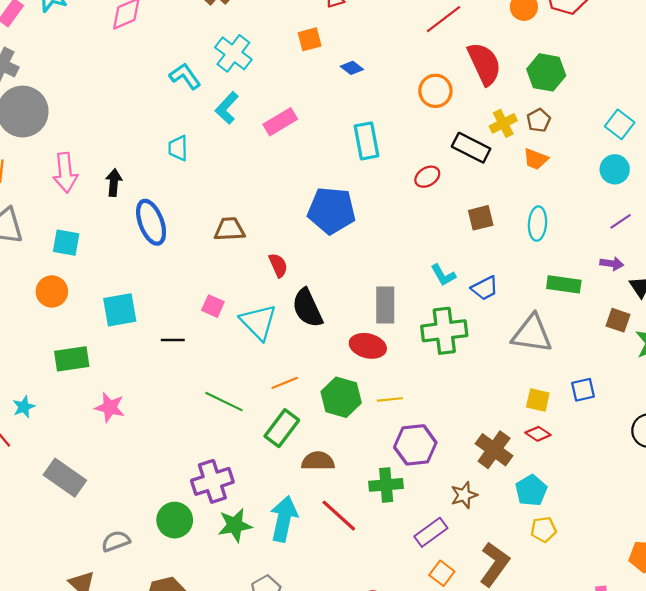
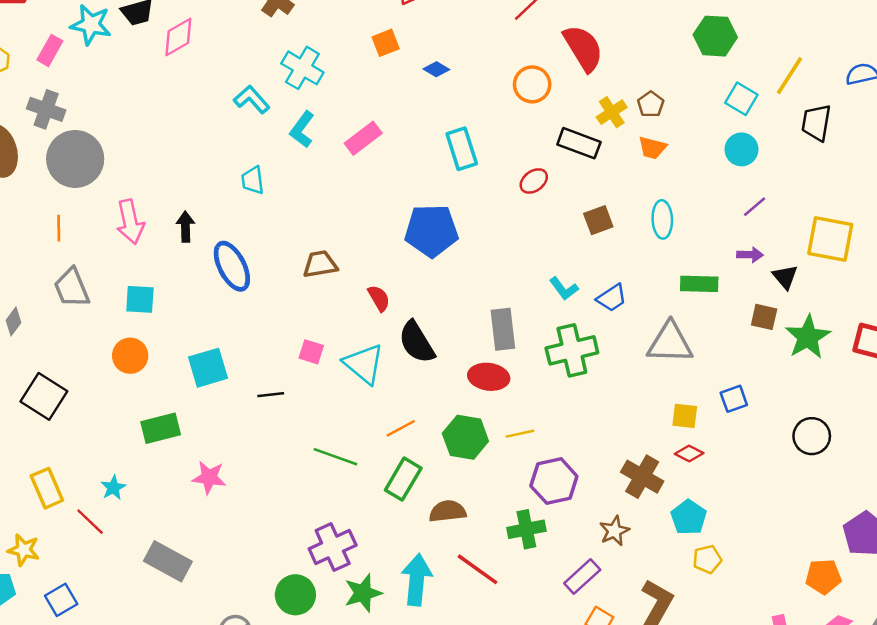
green hexagon: (546, 72) -> (715, 36), moved

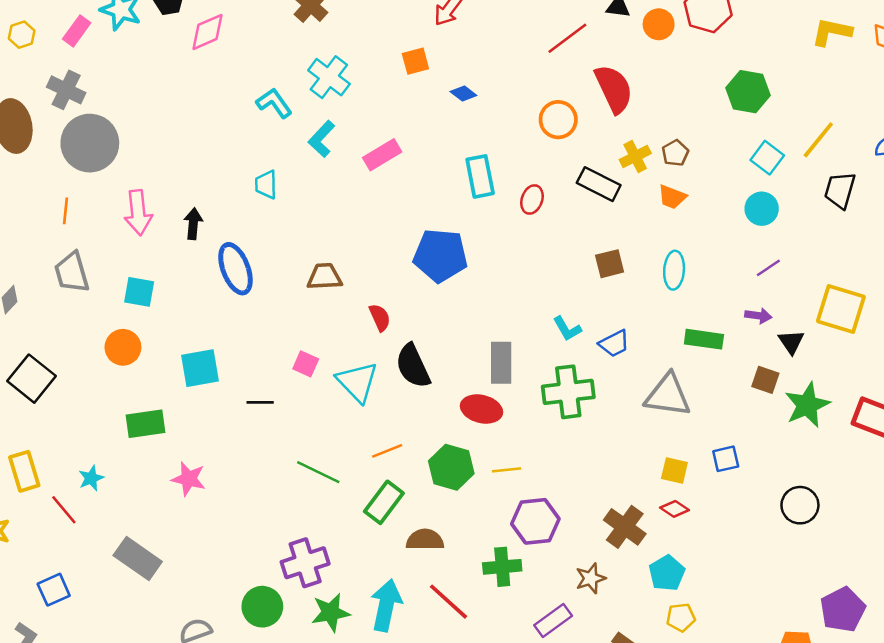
red ellipse: (534, 181) -> (532, 199), moved, turned -40
blue square: (61, 600) -> (54, 590), moved

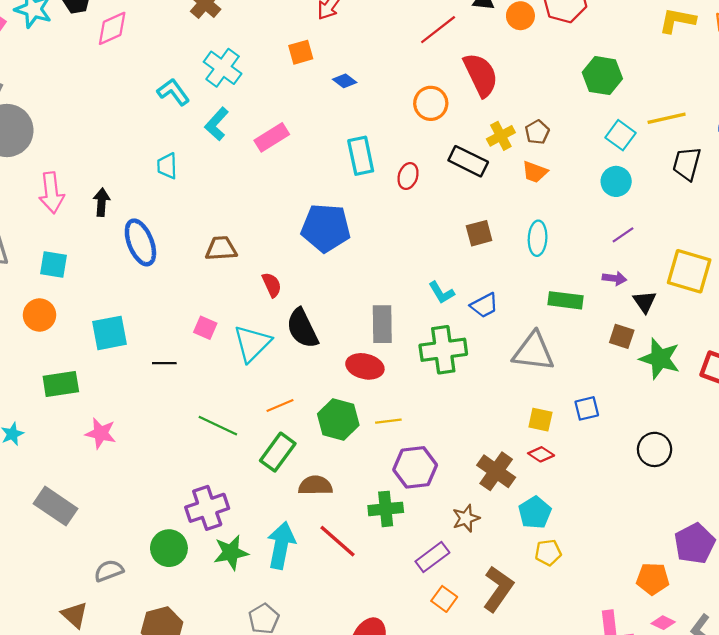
yellow line: (818, 140) -> (667, 118), turned 39
cyan triangle: (357, 382) -> (252, 343), turned 30
green star: (807, 405) -> (660, 359), turned -30

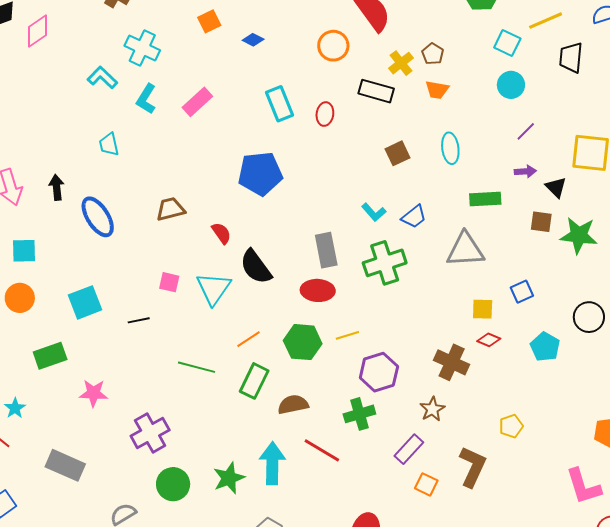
purple cross: (207, 508) -> (150, 433), moved
cyan pentagon: (535, 513) -> (545, 347), moved

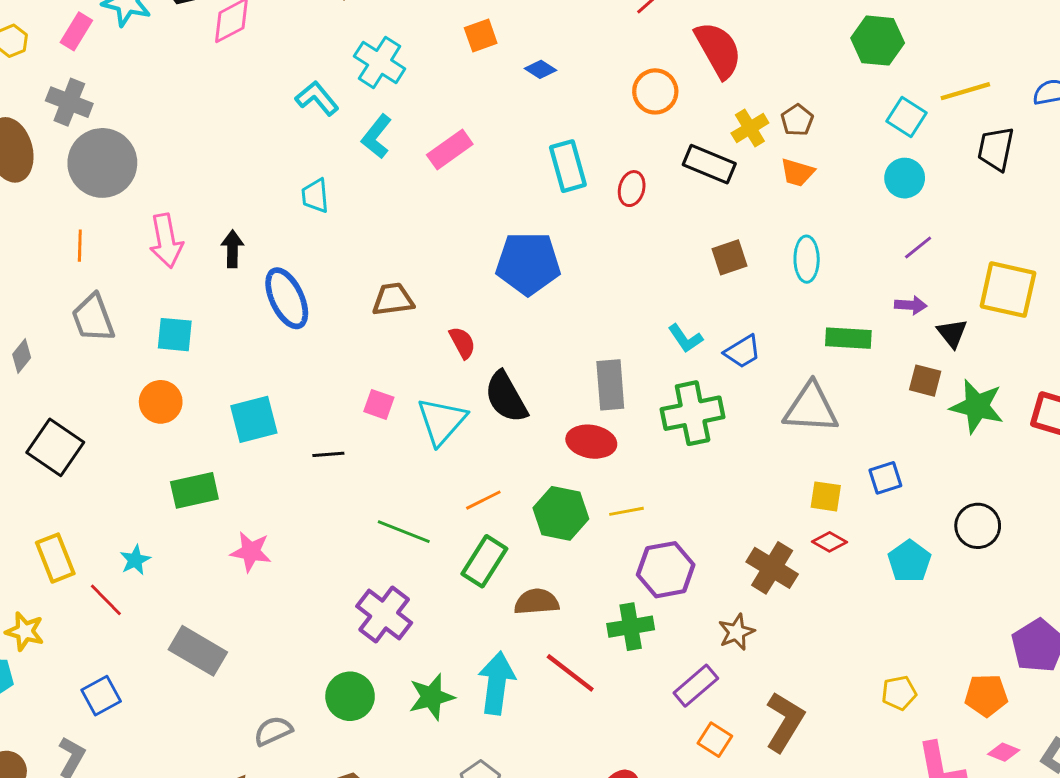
yellow pentagon: (511, 426) -> (899, 693), moved
purple cross: (150, 433) -> (384, 615), moved, turned -30

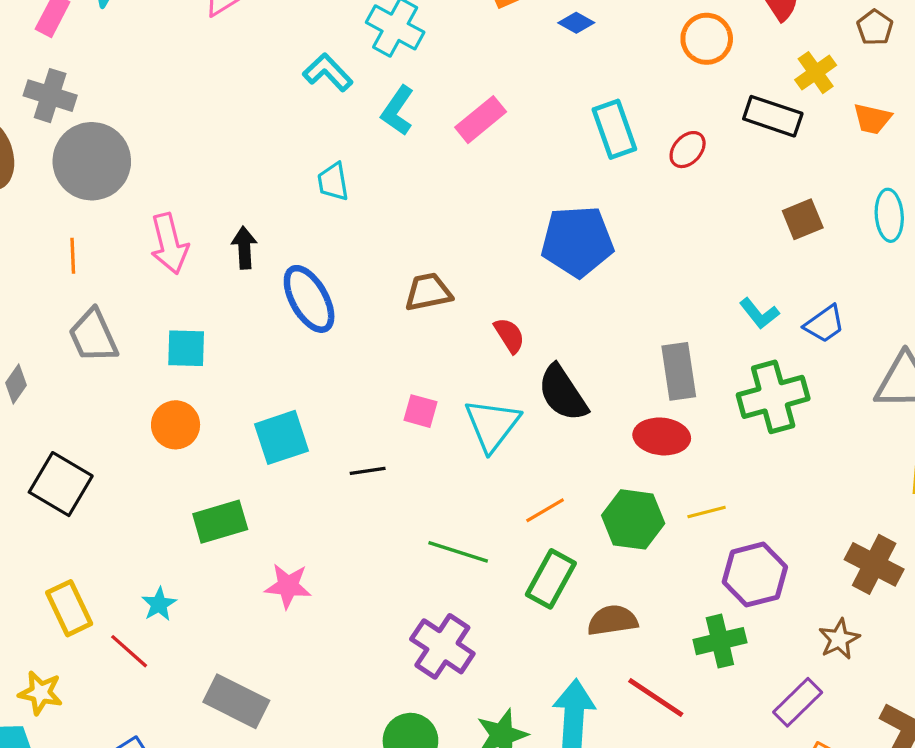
brown pentagon: (797, 120) -> (875, 27), moved
red ellipse: (632, 189) -> (688, 150), turned 32

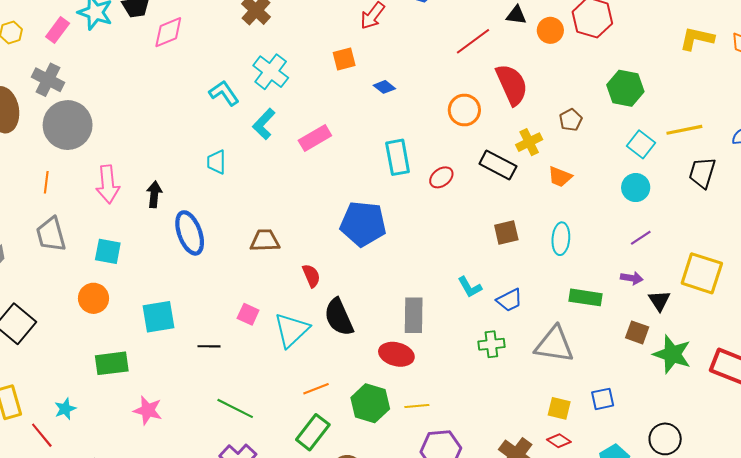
green cross: (773, 397) -> (491, 344), moved, size x0.6
green line: (458, 552) -> (235, 408), moved

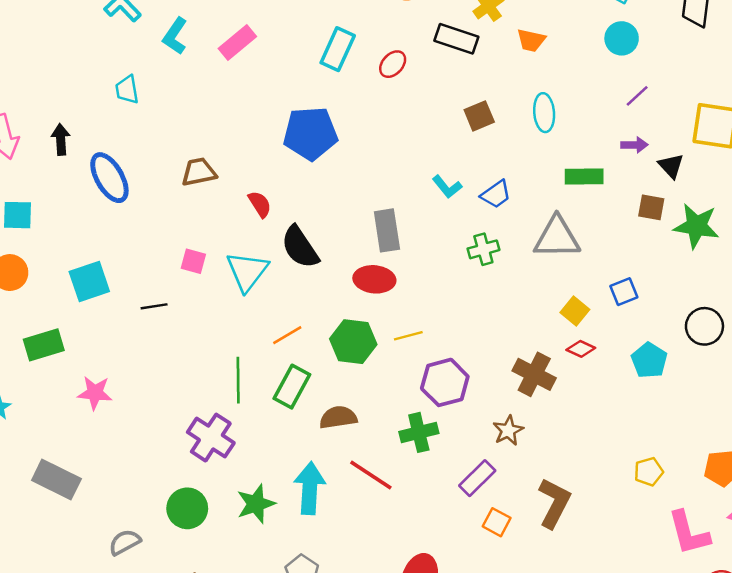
cyan rectangle: (398, 157) -> (338, 49), turned 44
green line: (235, 408) -> (238, 380), moved, turned 72
yellow square: (559, 408) -> (575, 311), turned 35

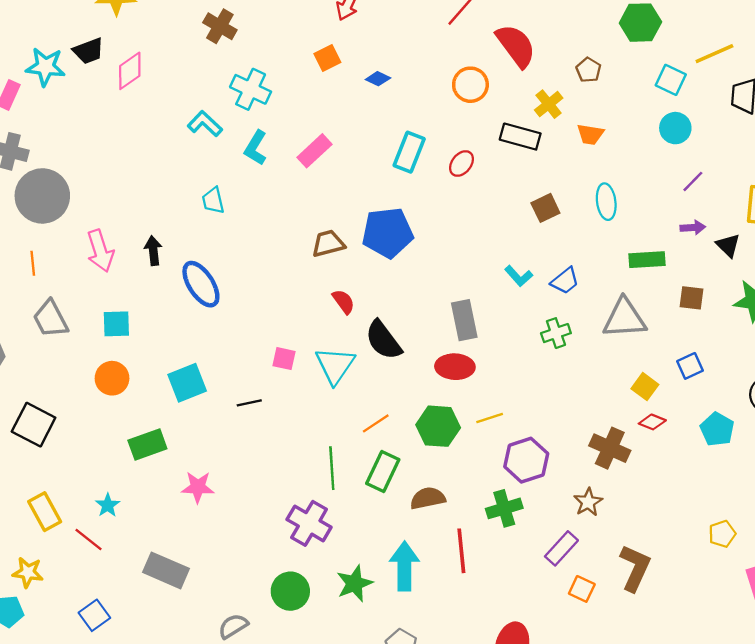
brown trapezoid: (199, 172) -> (328, 244), moved
brown square: (651, 207) -> (691, 298), moved
red line: (371, 475) -> (461, 551), turned 54

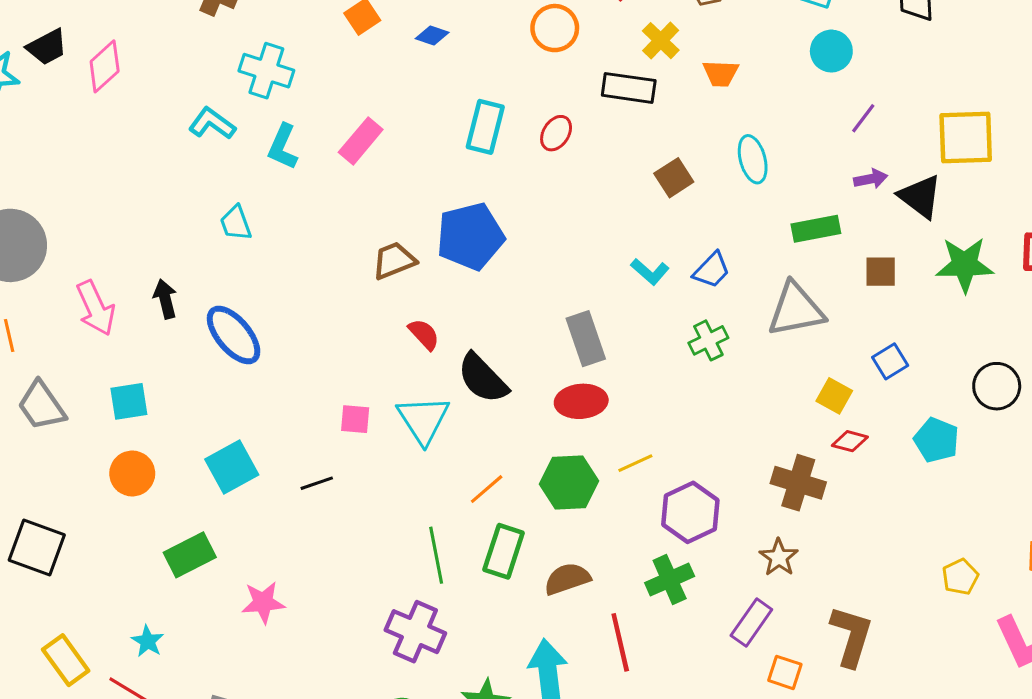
black triangle: (728, 245) -> (920, 197), size x1.4

